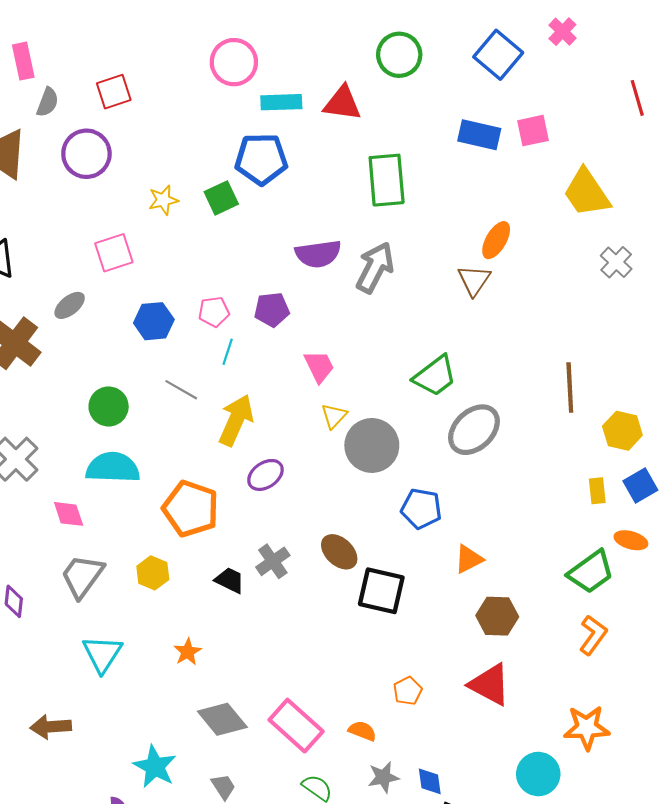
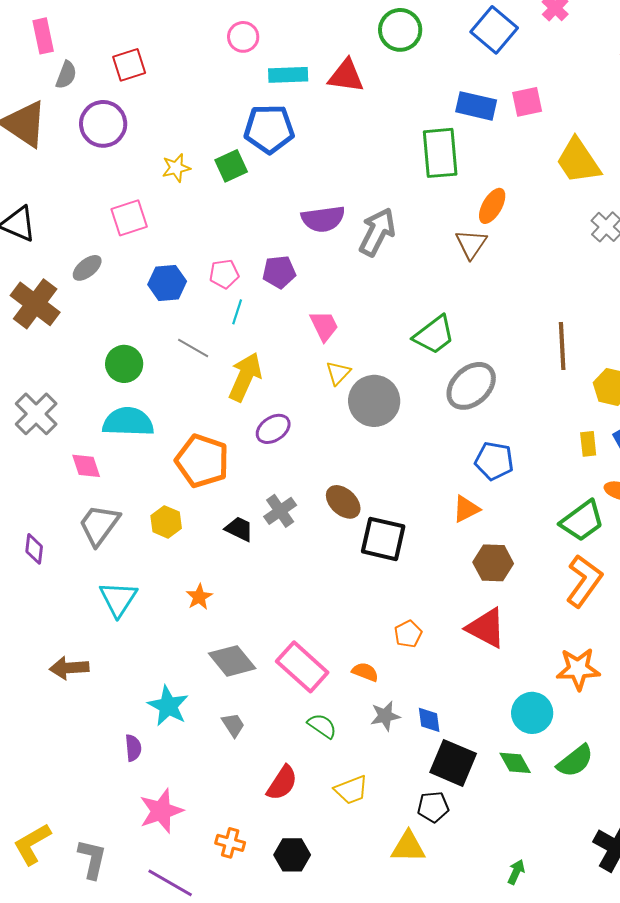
pink circle: (234, 62) -> (243, 37), size x0.7
green rectangle: (387, 180) -> (440, 153), moved
blue pentagon: (421, 509) -> (494, 461), moved
orange L-shape: (593, 635) -> (584, 581), size x1.4

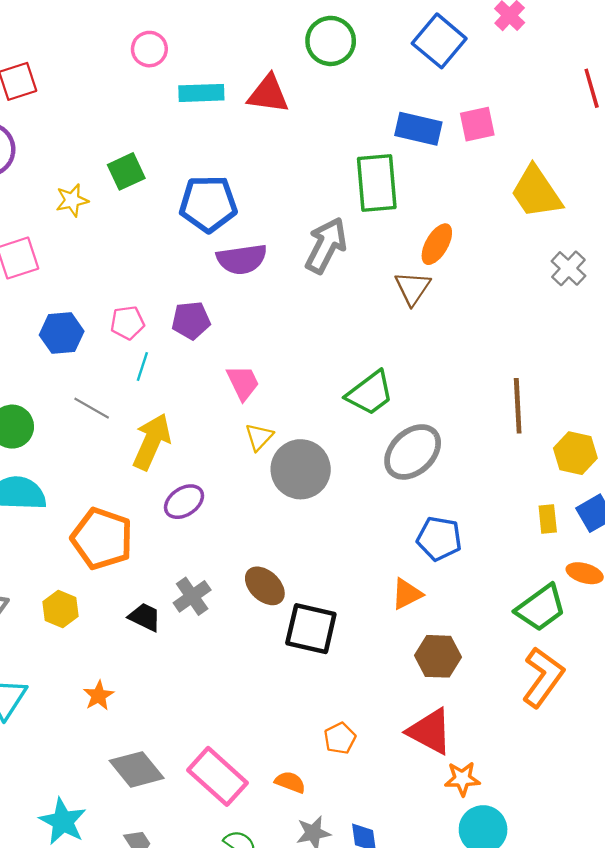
blue pentagon: (269, 129) -> (208, 204), moved
green square: (231, 166) -> (126, 171), moved
gray arrow: (377, 232) -> (326, 245), moved
orange star: (578, 669) -> (462, 779), moved, size x0.7

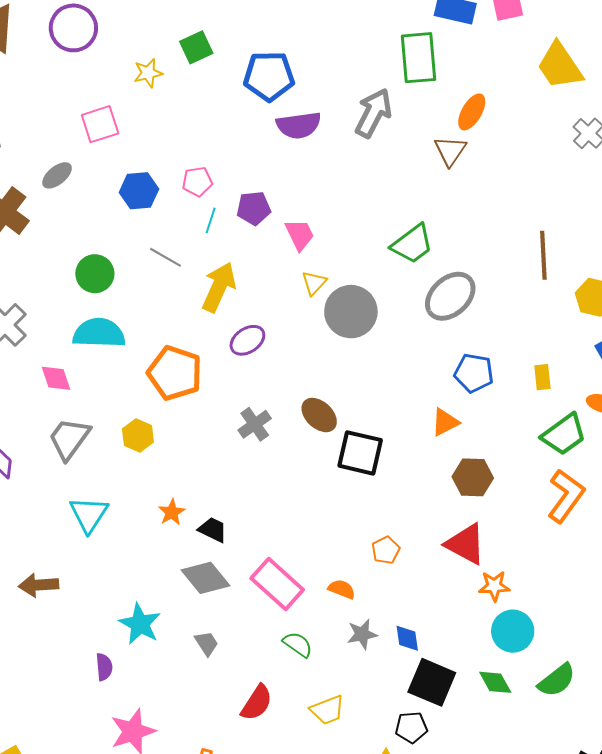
purple pentagon: (191, 320) -> (254, 208), moved
yellow rectangle: (548, 519) -> (542, 377), moved
black trapezoid: (145, 617) -> (213, 530), moved

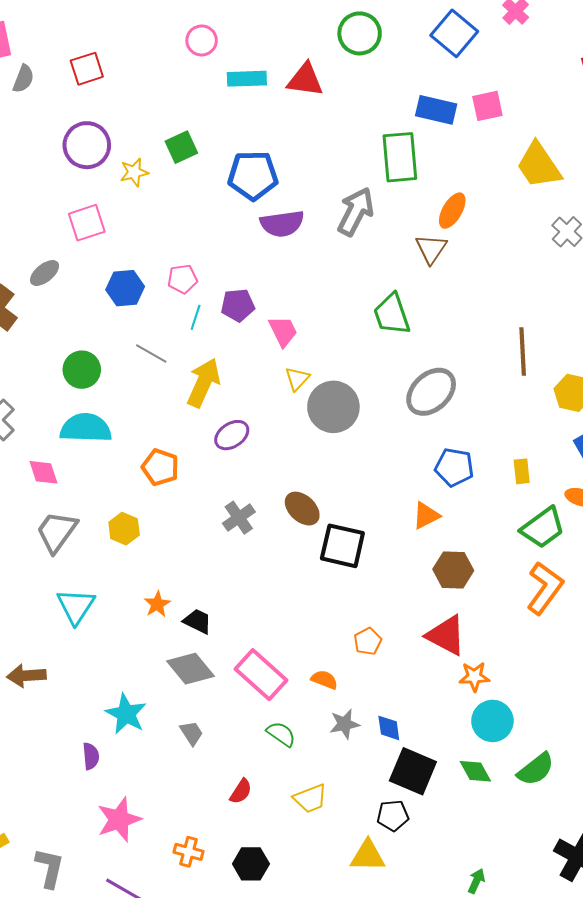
purple circle: (73, 28) -> (87, 145), moved
green trapezoid: (412, 244) -> (392, 314), moved, turned 108
orange pentagon: (175, 373) -> (160, 467), size x0.7
red semicircle: (257, 703) -> (241, 791), size x0.7

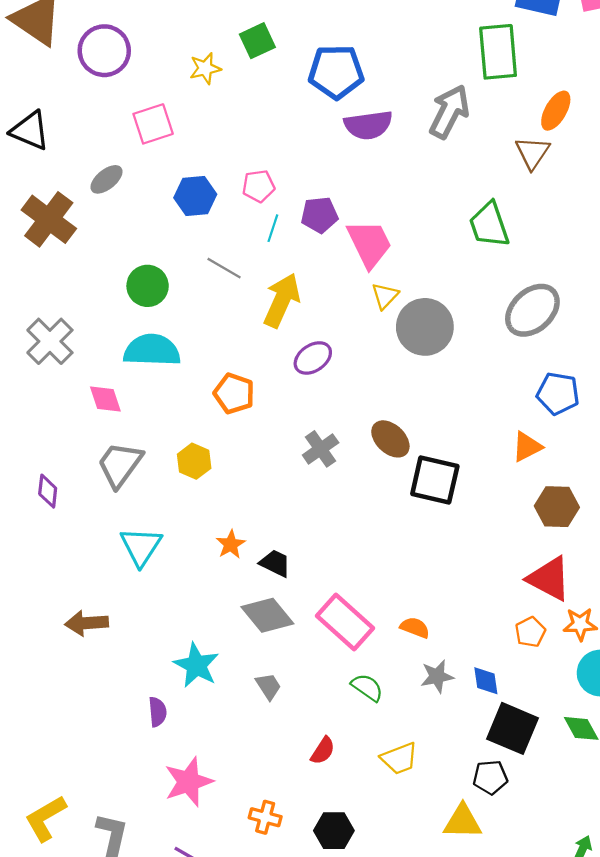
purple circle: (87, 145) -> (104, 51), moved
pink trapezoid: (283, 331) -> (369, 244), size x1.4
orange pentagon: (368, 641) -> (530, 632), moved

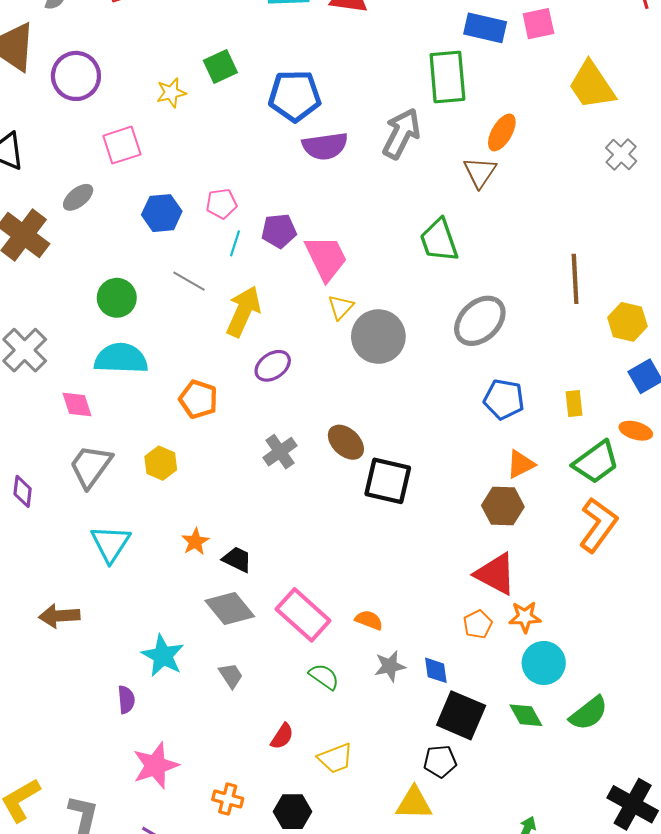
orange triangle: (527, 447) -> (521, 464), moved
yellow trapezoid: (399, 758) -> (335, 758), moved

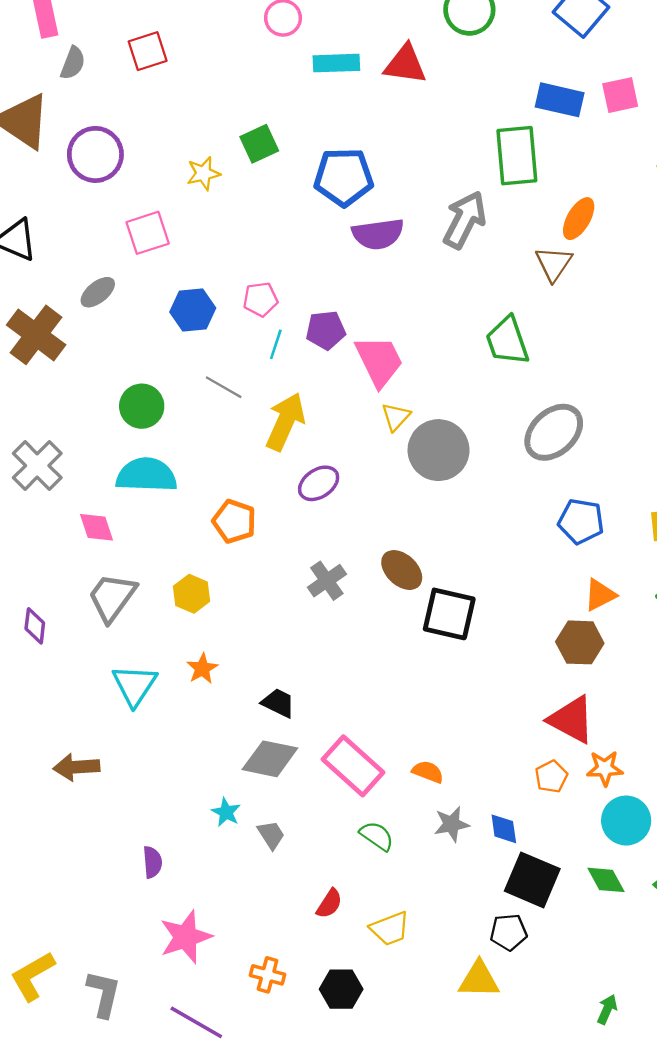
orange star: (195, 542) -> (202, 669), moved
gray diamond: (230, 609) -> (270, 759), turned -39
cyan star: (163, 656) -> (226, 812), moved, size x0.6

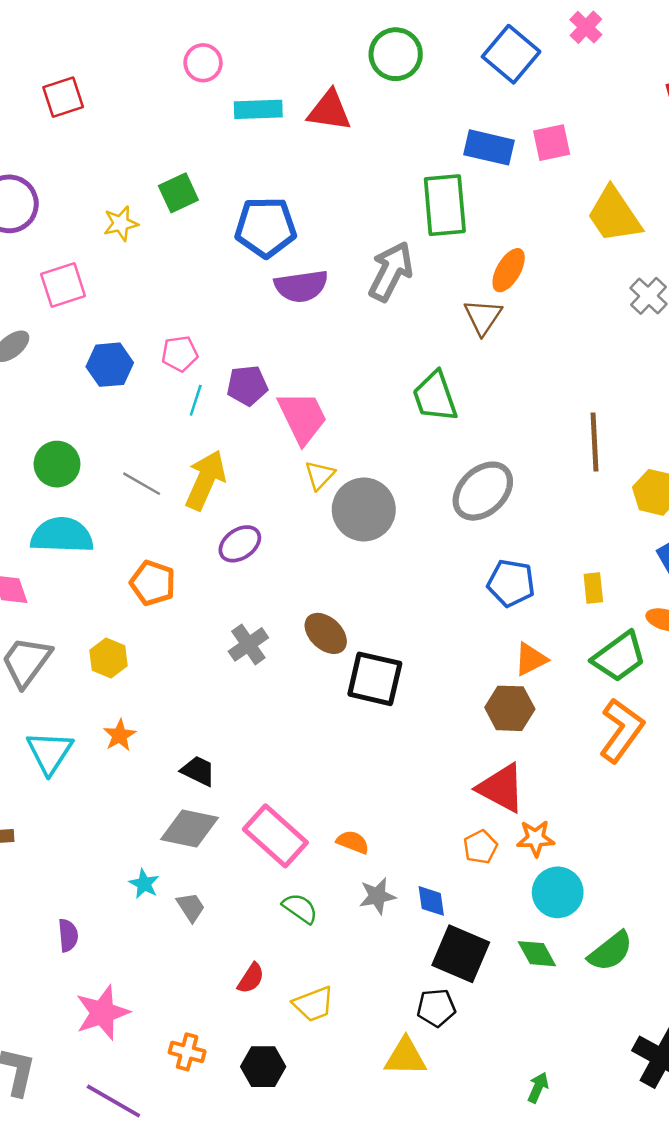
gray line: (224, 387) -> (142, 484), moved

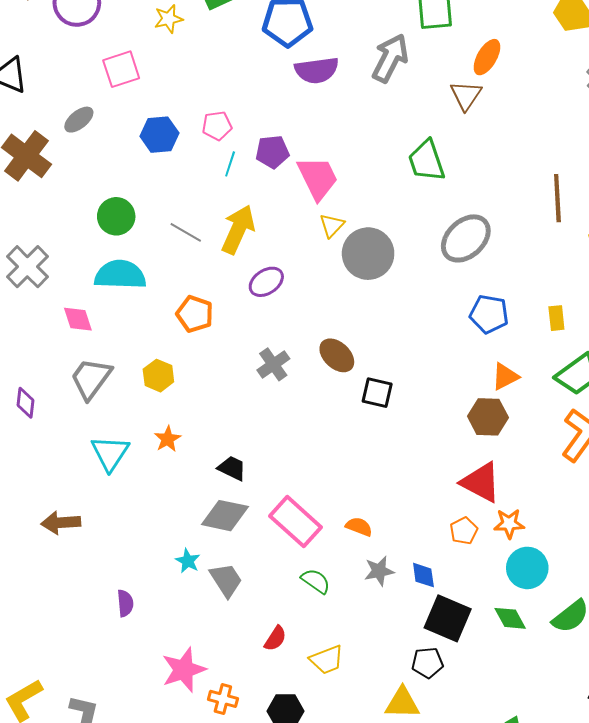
black square: (375, 679) -> (377, 393), size x0.7
gray trapezoid: (191, 907) -> (226, 580), size x1.4
pink star: (102, 1013) -> (184, 670), moved

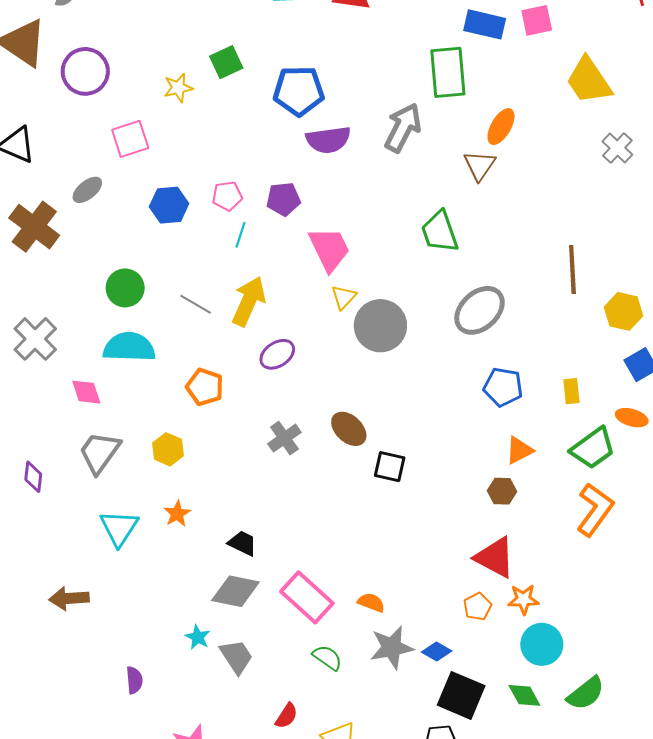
purple pentagon: (272, 152) -> (283, 199), moved
brown hexagon: (488, 417) -> (502, 491), size x0.7
gray star: (379, 571) -> (392, 647), size x1.4
blue diamond: (423, 575) -> (437, 652), turned -52

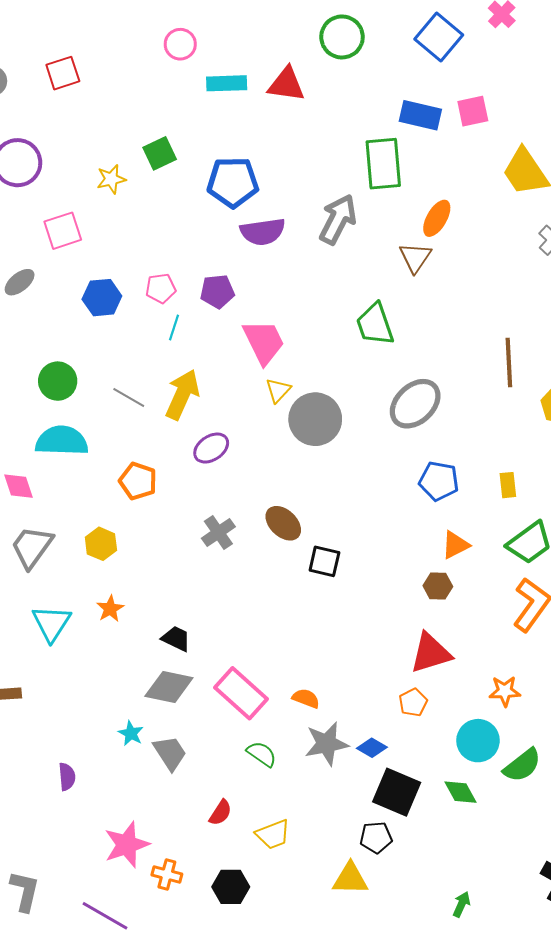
red triangle: (495, 558) -> (431, 653), turned -45
orange star: (523, 599) -> (505, 691), moved
green semicircle: (586, 693) -> (522, 765), moved

